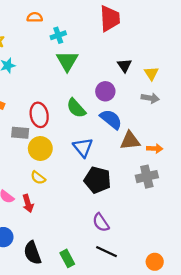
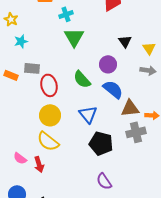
gray rectangle: (20, 133) -> (32, 68), moved
gray cross: (147, 177) -> (136, 132), moved
yellow semicircle: (38, 178) -> (48, 141), size x1.6

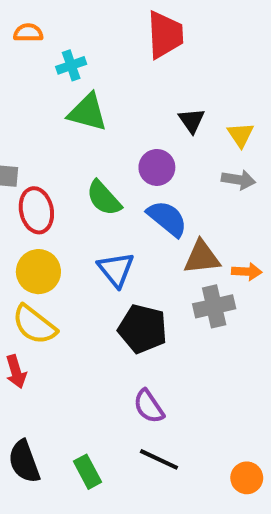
green triangle: (74, 37) -> (87, 112), turned -45

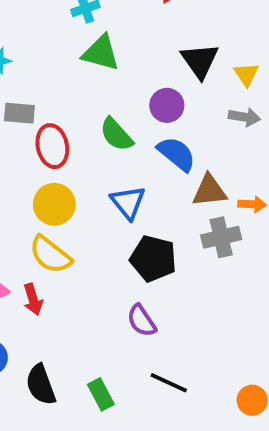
black triangle: (192, 120) -> (200, 61), size x1.5
purple semicircle: (149, 406) -> (142, 321), moved

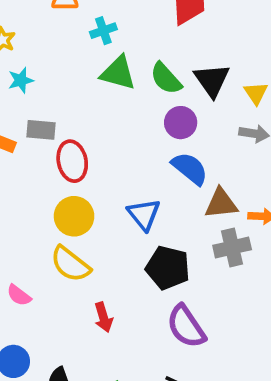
green semicircle: (116, 134) -> (166, 78), moved
red arrow: (33, 299) -> (103, 317), moved
purple semicircle: (142, 321) -> (186, 327), moved, size x1.4

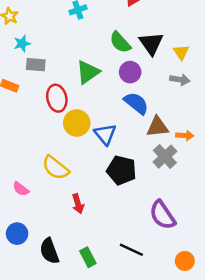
green triangle: (118, 73) -> (88, 72), moved, turned -50
gray rectangle: (41, 130) -> (36, 65), moved
yellow circle: (74, 216) -> (77, 123), moved
gray cross: (232, 248) -> (165, 157), turned -30
purple semicircle: (186, 327) -> (162, 215), moved

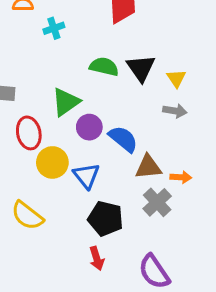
green semicircle: (120, 42) -> (104, 67), turned 145
purple circle: (130, 72) -> (89, 127), moved
red arrow: (78, 204) -> (97, 258), moved

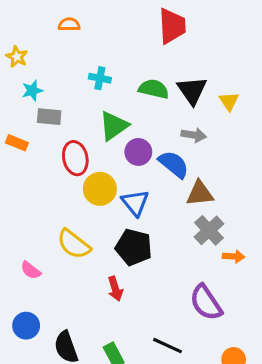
cyan cross: (54, 28) -> (100, 78), moved, turned 30
gray arrow: (175, 111) -> (194, 135), moved
orange arrow: (181, 177) -> (234, 256), moved
black pentagon: (106, 219) -> (134, 247), moved
red arrow: (97, 258) -> (115, 289), moved

